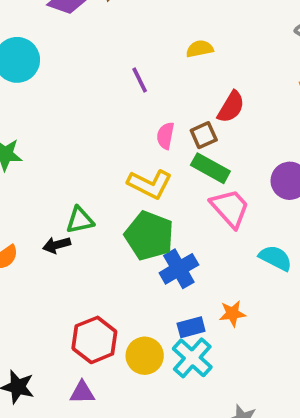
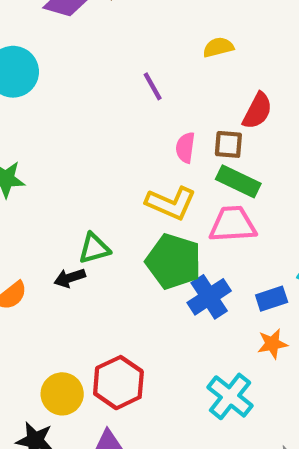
brown square: (204, 135) -> (228, 144), turned 32
pink trapezoid: (230, 208) -> (233, 224), moved, turned -48
blue rectangle: (191, 327) -> (272, 299), moved
yellow circle: (145, 356) -> (62, 394), moved

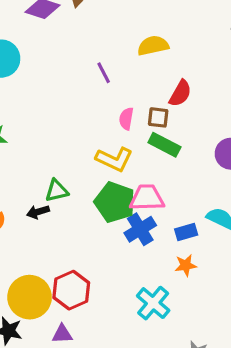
yellow semicircle: (218, 47) -> (153, 46), size x1.4
pink trapezoid: (233, 224) -> (147, 198), moved
yellow circle: (62, 394) -> (30, 297), size x1.4

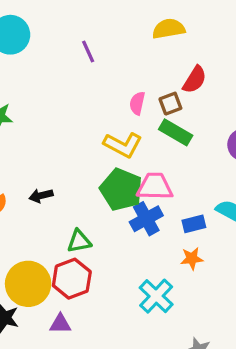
purple line: (104, 73) -> (88, 51), moved
brown square: (158, 117) -> (170, 104), turned -30
green triangle: (57, 191) -> (79, 241), moved

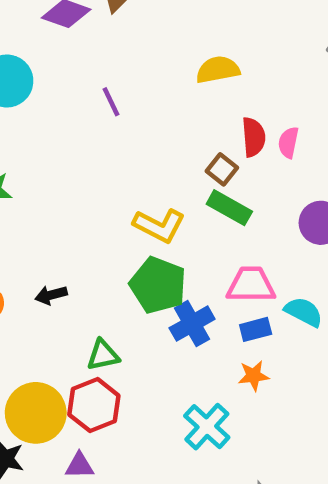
red semicircle: (195, 80) -> (254, 137), turned -36
pink semicircle: (137, 103) -> (288, 142), moved
brown square: (170, 104) -> (222, 169), turned -30
pink trapezoid: (155, 186) -> (251, 285), moved

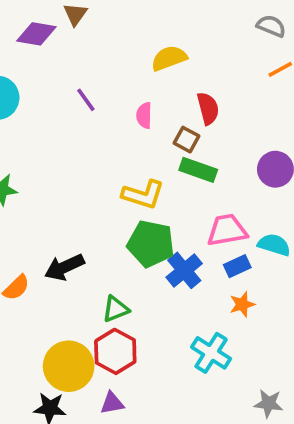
pink semicircle: (288, 142) -> (144, 115), moved
black arrow: (51, 295) -> (64, 267), size x1.5

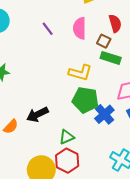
purple line: (86, 100) -> (48, 29), moved
pink semicircle: (144, 115) -> (80, 28), size x1.5

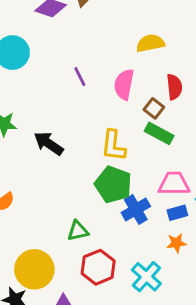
yellow L-shape: (80, 73) -> (113, 146), turned 70
black arrow: (37, 114) -> (49, 143), moved, turned 50
red hexagon: (67, 161) -> (98, 267), moved

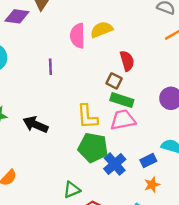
purple line: (80, 77) -> (50, 67), turned 35
pink semicircle: (124, 84) -> (78, 36), moved
pink trapezoid: (174, 184) -> (123, 120), moved

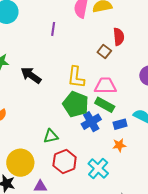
green rectangle: (122, 100) -> (105, 105), moved

